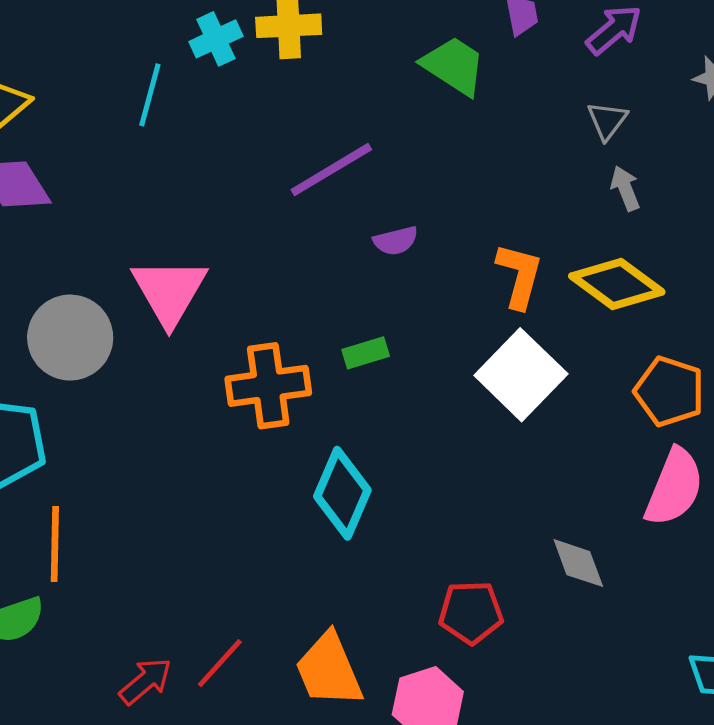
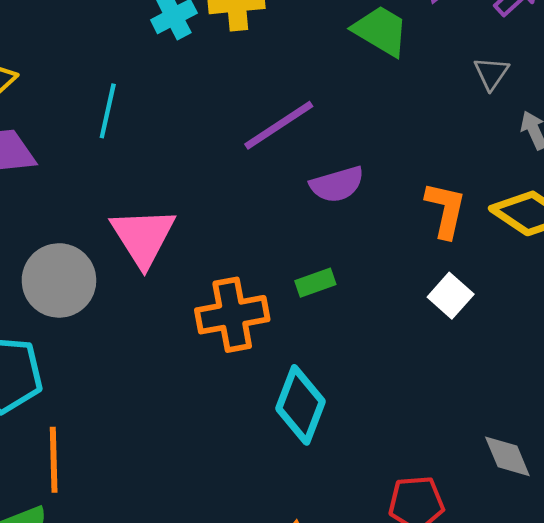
cyan line: (150, 95) -> (108, 111), moved
gray triangle: (607, 121) -> (491, 73), moved
purple semicircle: (396, 241) -> (337, 184), size x1.4
white square: (521, 375) -> (451, 296), size x0.6

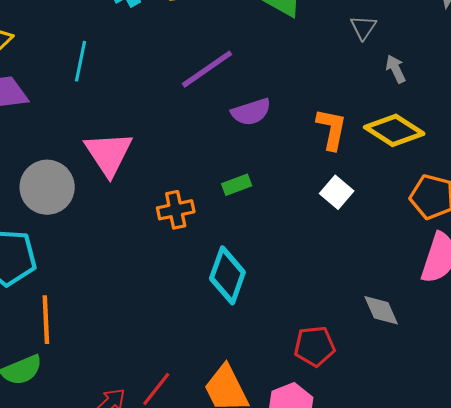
orange cross: (232, 315) -> (176, 210), size x0.7

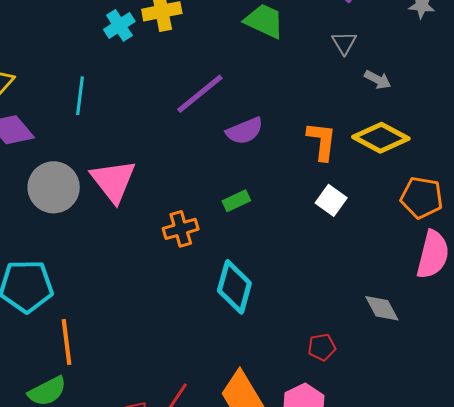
gray arrow: (396, 69) -> (378, 80), turned 148
gray circle: (47, 187) -> (54, 187), moved
red pentagon: (315, 346) -> (322, 347), size x0.7

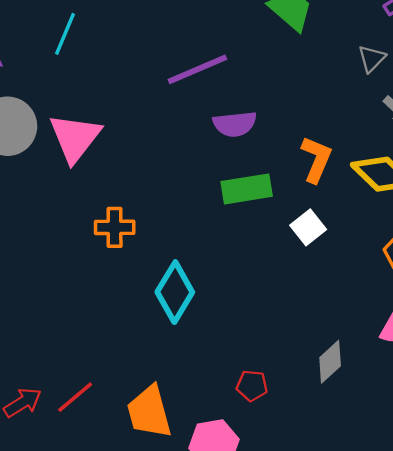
green rectangle: (236, 201) -> (247, 189), moved, size x1.6
orange cross: (181, 229) -> (115, 227), moved
gray diamond: (382, 308) -> (330, 362), turned 60

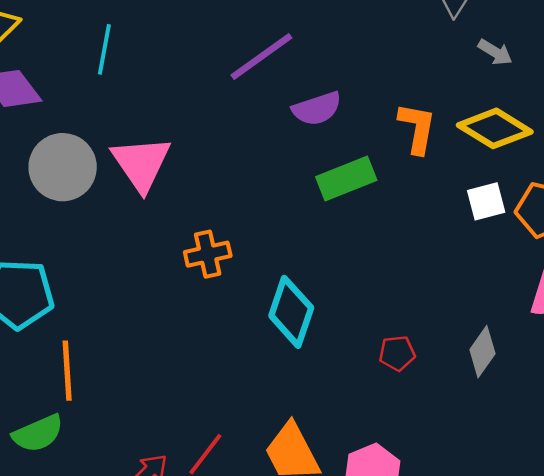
white square: (308, 227) -> (486, 201), moved, turned 36
red pentagon: (252, 386) -> (397, 353), moved

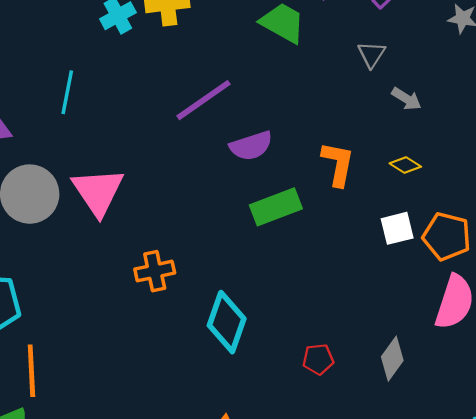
yellow diamond: (495, 128) -> (405, 165), size x0.5

